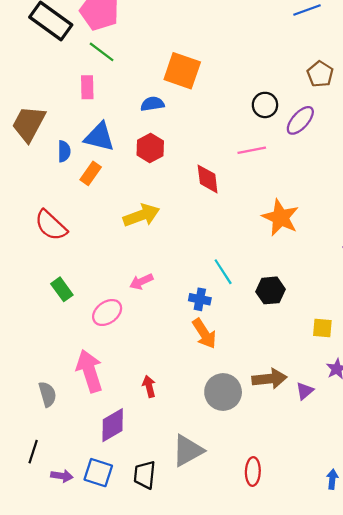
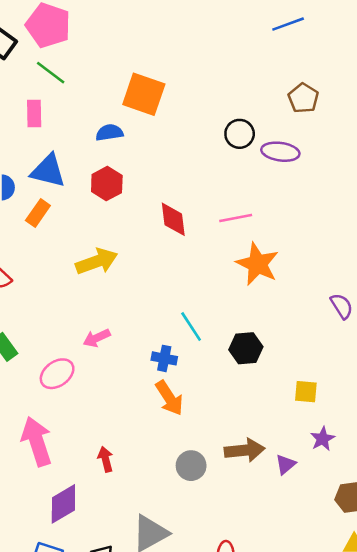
purple ellipse: (300, 120) -> (280, 152), turned 56
pink line: (252, 150) -> (236, 218), moved
gray circle: (223, 392) -> (191, 466), size x0.7

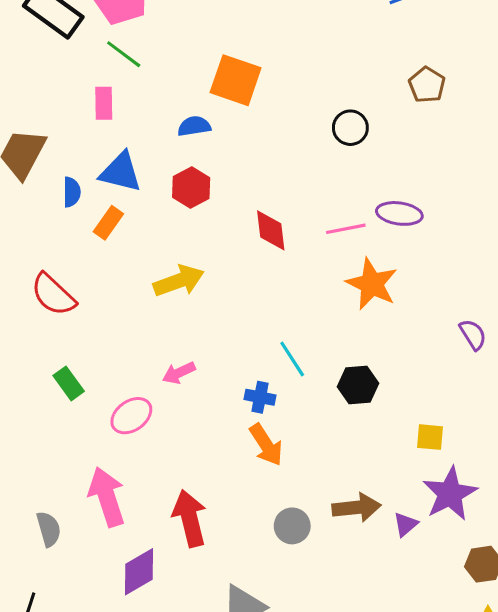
purple ellipse: (280, 152) -> (399, 213), moved
purple star: (322, 439) -> (450, 494), size x1.8
red arrow: (106, 459) -> (190, 518), size x1.8

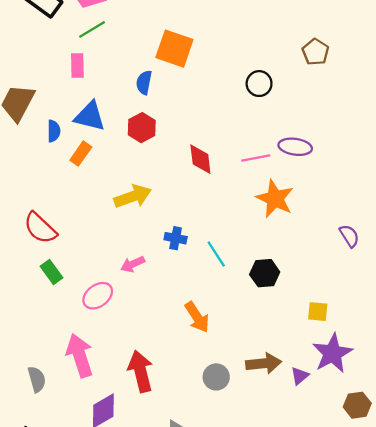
green line: (124, 54) -> (92, 29), turned -68
blue semicircle: (194, 126) -> (144, 82), turned -70
red semicircle: (53, 295) -> (40, 228), moved
blue cross: (260, 397) -> (176, 238), moved

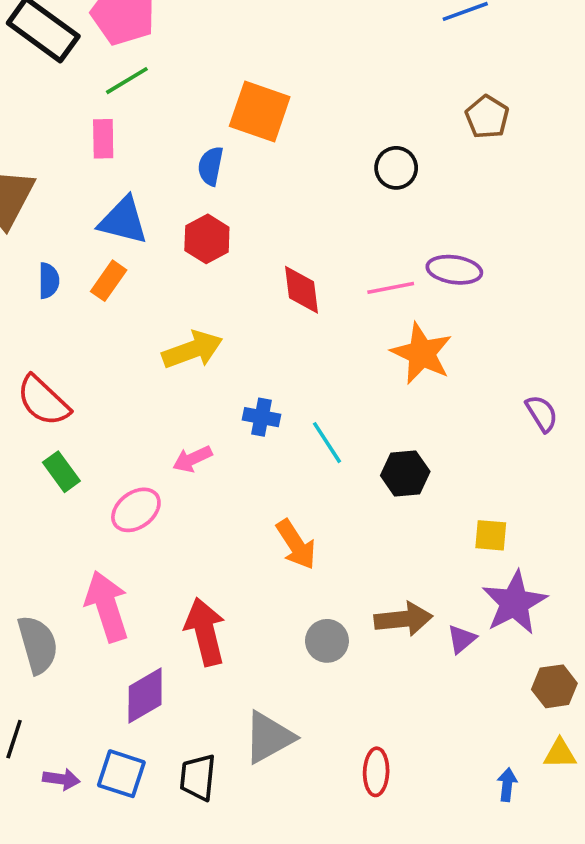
blue semicircle: (54, 131) -> (49, 281), moved
gray semicircle: (37, 379) -> (38, 645), size x1.4

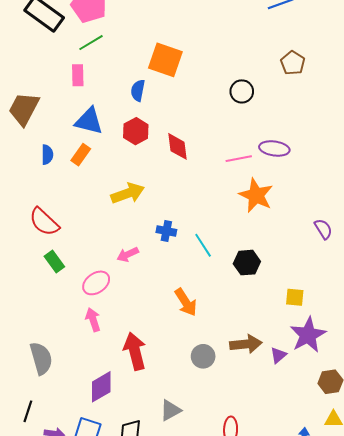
red diamond: (302, 290) -> (178, 146), moved
pink arrow: (107, 606) -> (93, 320), moved, size x0.6
gray triangle: (269, 737) -> (170, 410), size x0.7

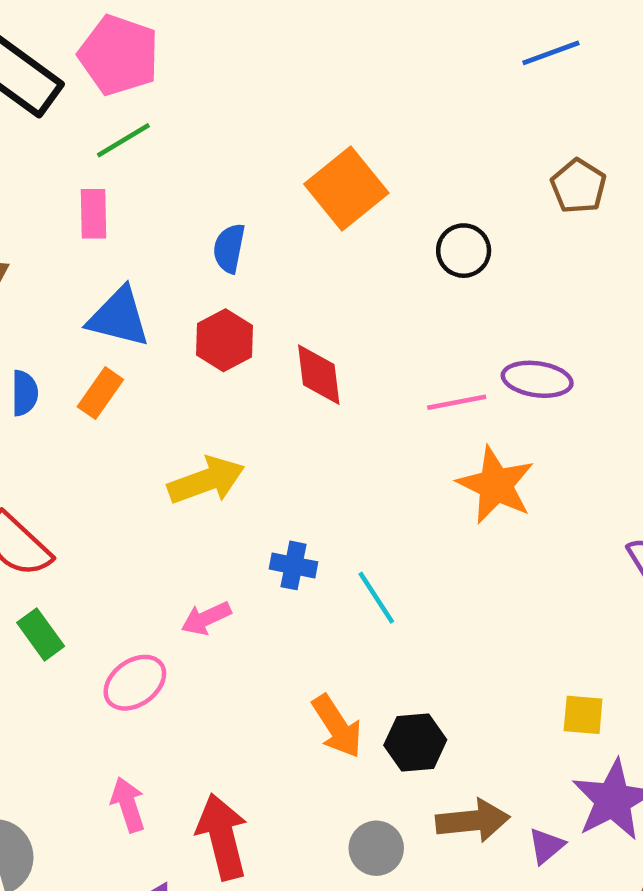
orange square: (165, 60) -> (346, 188), moved, turned 32
black hexagon: (247, 263) -> (415, 742), moved
pink arrow: (93, 320) -> (128, 805), moved

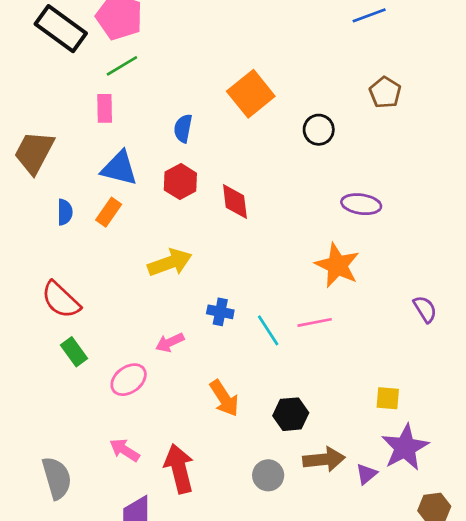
pink line: (457, 402) -> (315, 322), moved
orange arrow: (337, 726) -> (224, 398), moved
pink arrow: (128, 805) -> (125, 450), turned -40

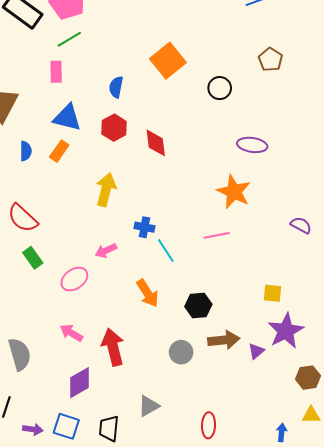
yellow arrow: (170, 263) -> (106, 190), turned -56
purple semicircle: (425, 309) -> (301, 225), turned -30
cyan line: (268, 330) -> (166, 251), moved

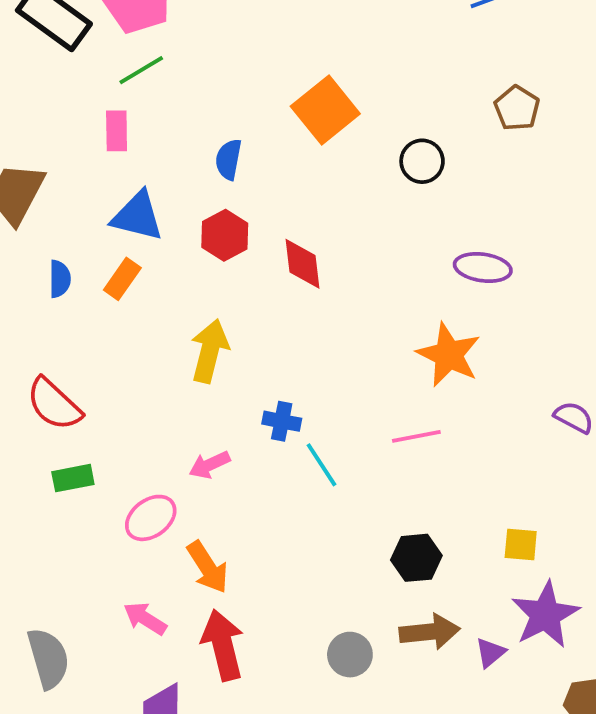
green rectangle: (33, 258) -> (73, 478), turned -65
orange arrow: (148, 293) -> (208, 567), moved
black hexagon: (198, 305) -> (416, 558), moved

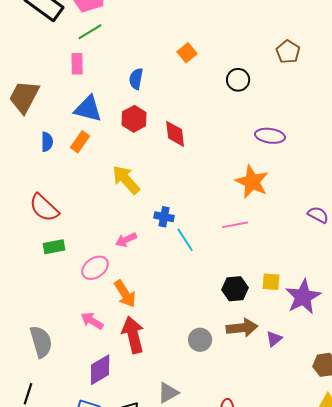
orange square: (325, 110) -> (187, 53), size x0.6
yellow arrow: (210, 351) -> (126, 180), turned -56
yellow square: (521, 544) -> (271, 282), moved
purple star: (545, 615) -> (303, 297), moved

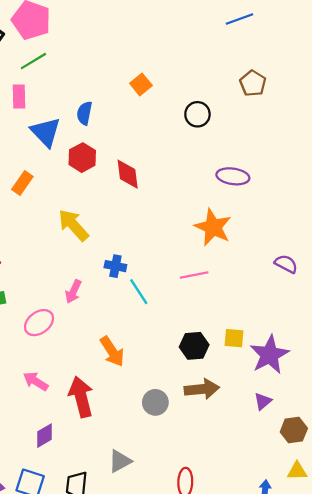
blue triangle: (88, 109) -> (46, 132), moved, turned 32
pink arrow: (126, 240) -> (73, 292), turned -40
orange arrow: (125, 294) -> (112, 351), moved
purple triangle: (274, 339) -> (263, 401), moved
purple diamond: (100, 370) -> (45, 436), size x0.7

